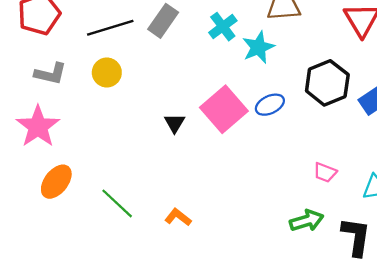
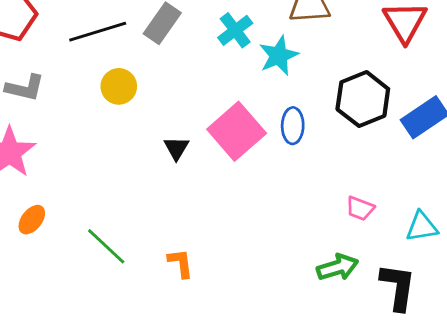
yellow circle: (107, 73) -> (119, 86), moved
blue ellipse: (270, 105) -> (293, 126), turned -64
orange ellipse: (56, 182) -> (32, 220), size x0.7
orange L-shape: (178, 217) -> (180, 263), turned 45

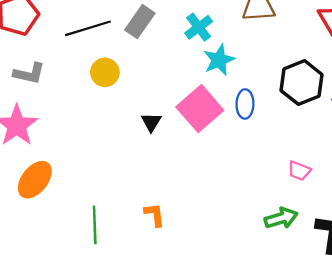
cyan star: (279, 56) -> (219, 60), moved
orange ellipse: (32, 220) -> (35, 180), size x1.6
green line: (106, 246) -> (95, 225), moved, turned 45

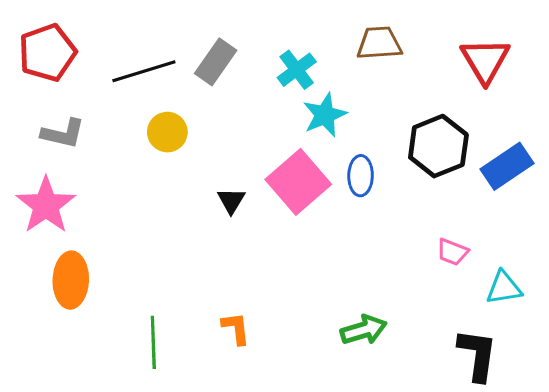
pink trapezoid: (299, 171) -> (452, 252), moved
orange ellipse: (35, 180) -> (71, 280), turned -36
green arrow: (281, 218) -> (364, 330), moved

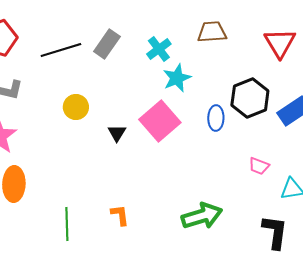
yellow circle: (167, 132) -> (76, 107), moved
blue ellipse: (361, 176) -> (216, 118), moved
green arrow: (364, 330) -> (202, 216), size x1.4

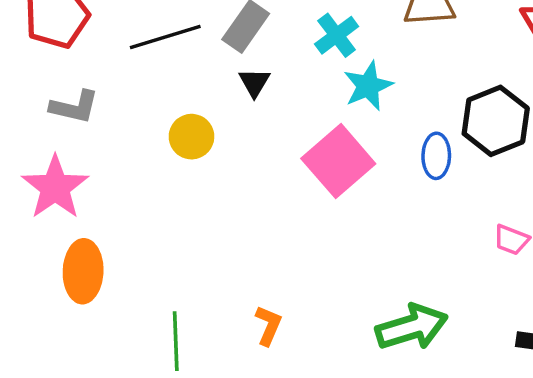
black triangle: (117, 133) -> (254, 82), moved
orange L-shape: (120, 215) -> (268, 325), turned 30

